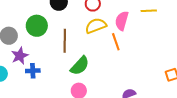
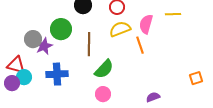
purple star: (20, 56) -> (44, 46), moved
blue cross: (33, 71) -> (57, 74), size x1.5

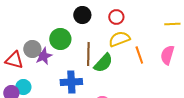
pink semicircle: (146, 24) -> (167, 55), moved
red triangle: (16, 65) -> (14, 60), moved
green semicircle: (104, 69) -> (103, 63), moved
blue cross: (57, 74) -> (71, 82), moved

